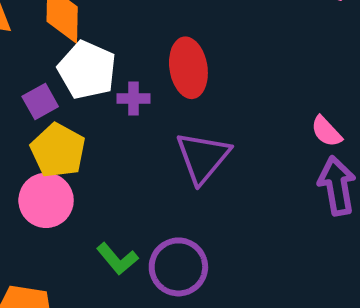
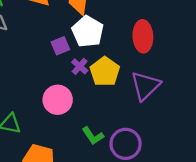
purple cross: (133, 99) -> (80, 66), moved, turned 35
yellow pentagon: (58, 151) -> (105, 72), moved

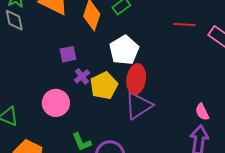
white pentagon: (88, 31) -> (124, 50), moved
red ellipse: (143, 36) -> (136, 79), moved

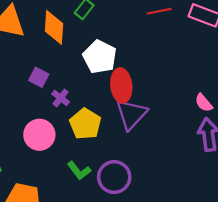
purple square: (68, 54) -> (39, 77), turned -36
yellow pentagon: (104, 86) -> (85, 124), moved

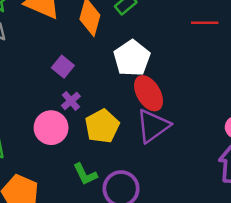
red ellipse: (121, 85) -> (149, 93), turned -36
purple cross: (61, 98) -> (71, 101), moved

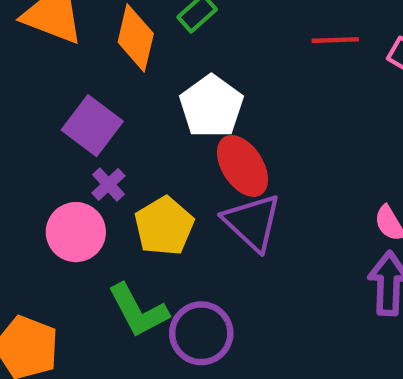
purple square: (63, 67) -> (92, 126), size x1.5
purple triangle: (153, 126) -> (252, 222), turned -39
green L-shape: (85, 174) -> (138, 311), size x1.4

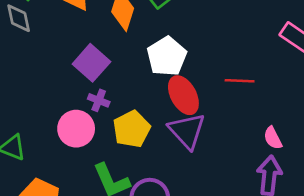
red line: (335, 40) -> (240, 81), moved
purple cross: (108, 184) -> (99, 100), turned -30

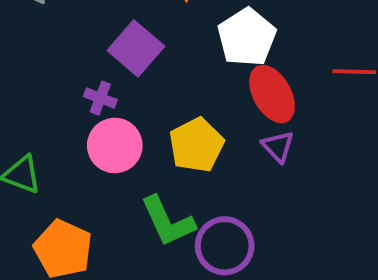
purple cross: (99, 100) -> (100, 98), moved
purple triangle: (187, 131) -> (278, 146), size x0.6

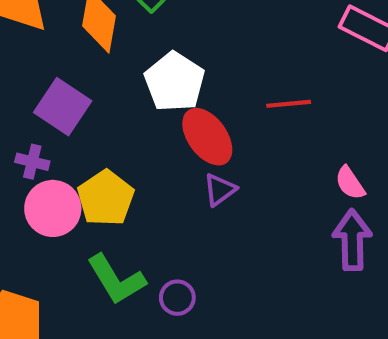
yellow pentagon: (196, 145) -> (106, 198), moved
purple triangle: (278, 146) -> (220, 190), turned 44
purple circle: (225, 246) -> (177, 298), size x0.6

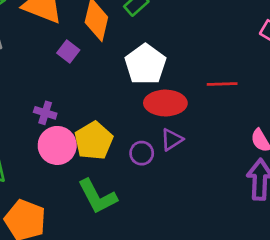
purple square: (63, 107) -> (68, 51), moved, size x0.6
red ellipse: (207, 137) -> (165, 103), turned -57
purple circle: (177, 298) -> (142, 153), moved

